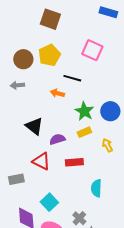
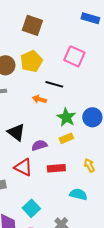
yellow arrow: (107, 145) -> (89, 165), moved
cyan semicircle: (96, 188) -> (78, 194), turned 102

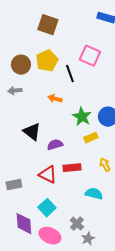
black line: (54, 84) -> (70, 74), moved, turned 54
yellow rectangle: (66, 138) -> (91, 138), moved
red triangle: (23, 167) -> (48, 175), moved

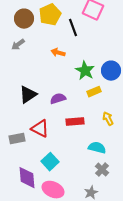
gray arrow: (15, 91) -> (18, 45), turned -32
black triangle: (32, 132) -> (28, 95), moved, turned 48
red triangle: (48, 175) -> (40, 129), moved
gray cross: (77, 224) -> (102, 170), moved

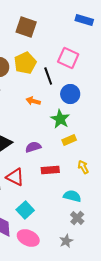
blue circle: (111, 71) -> (70, 94), moved

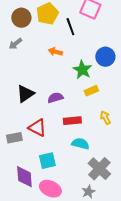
blue circle: (70, 94) -> (105, 57), moved
cyan semicircle: (72, 196) -> (80, 144), moved
cyan square: (25, 210) -> (47, 161), turned 30
gray cross: (77, 218) -> (99, 169), size x1.6

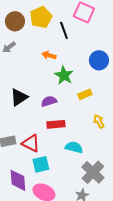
green star: (82, 70) -> (64, 75), moved
red rectangle: (72, 121) -> (56, 124), moved
red triangle: (37, 128) -> (31, 143), moved

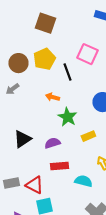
cyan semicircle: (74, 147) -> (83, 181), moved

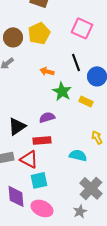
black line: (67, 72) -> (76, 62), moved
yellow rectangle: (88, 136) -> (86, 101), moved, turned 48
black triangle: (22, 139) -> (17, 126), moved
red rectangle: (59, 166) -> (42, 140), moved

